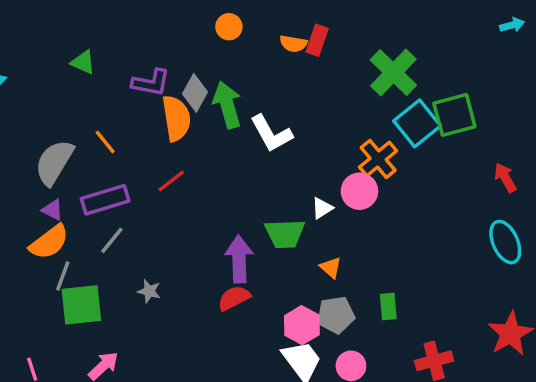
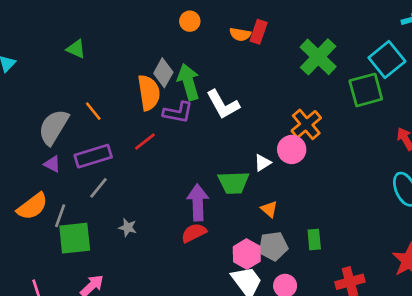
purple L-shape: (151, 83) -> (178, 112), moved
cyan square: (417, 123) -> (387, 60), moved
orange semicircle: (49, 242) -> (32, 206), moved

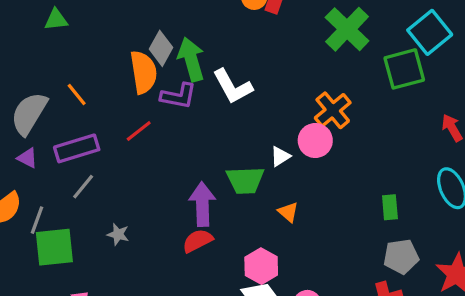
green triangle: (76, 49) -> (56, 20), turned -30
green rectangle: (314, 239) -> (390, 207), moved
gray pentagon: (273, 246) -> (401, 257), moved

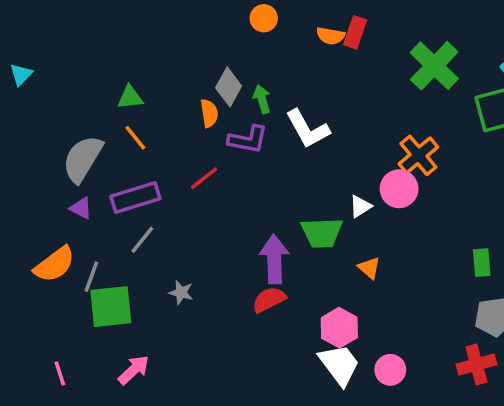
green triangle: (56, 20) -> (130, 97), moved
green arrow: (191, 59) -> (262, 99), size x0.6
orange semicircle: (144, 72) -> (209, 113), size x0.6

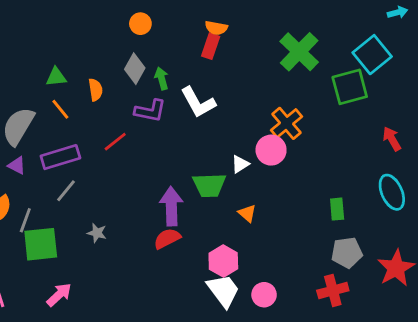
orange circle: (264, 18) -> (140, 24), moved
red rectangle: (355, 32) -> (211, 46), moved
orange semicircle: (209, 113) -> (95, 90), moved

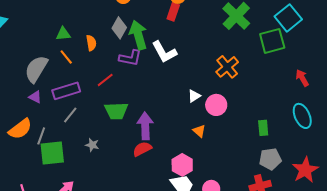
green arrow: (162, 78) -> (138, 35), size x1.8
pink circle: (271, 150) -> (216, 105), moved
green trapezoid: (209, 185) -> (116, 111), moved

